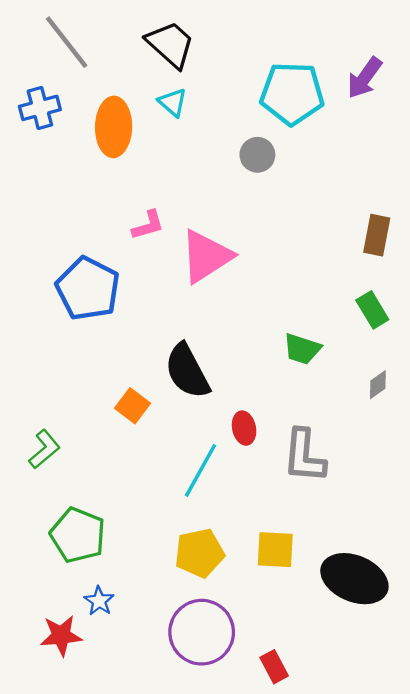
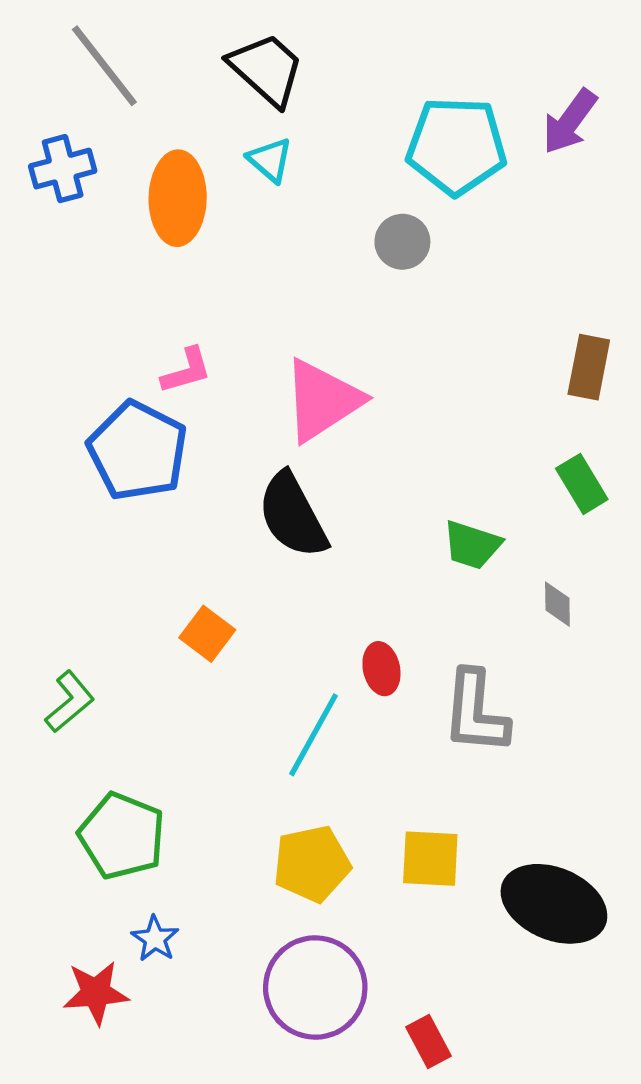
pink L-shape: (148, 225) -> (186, 371), moved
black semicircle: (187, 371) -> (293, 515), moved
gray diamond: (378, 385) -> (557, 604), moved, turned -56

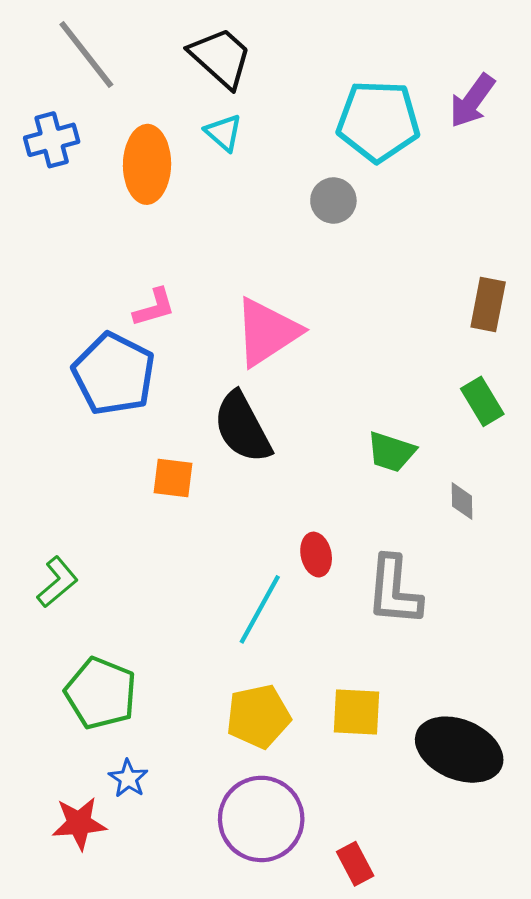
orange square: (207, 634) -> (173, 478), moved, turned -30

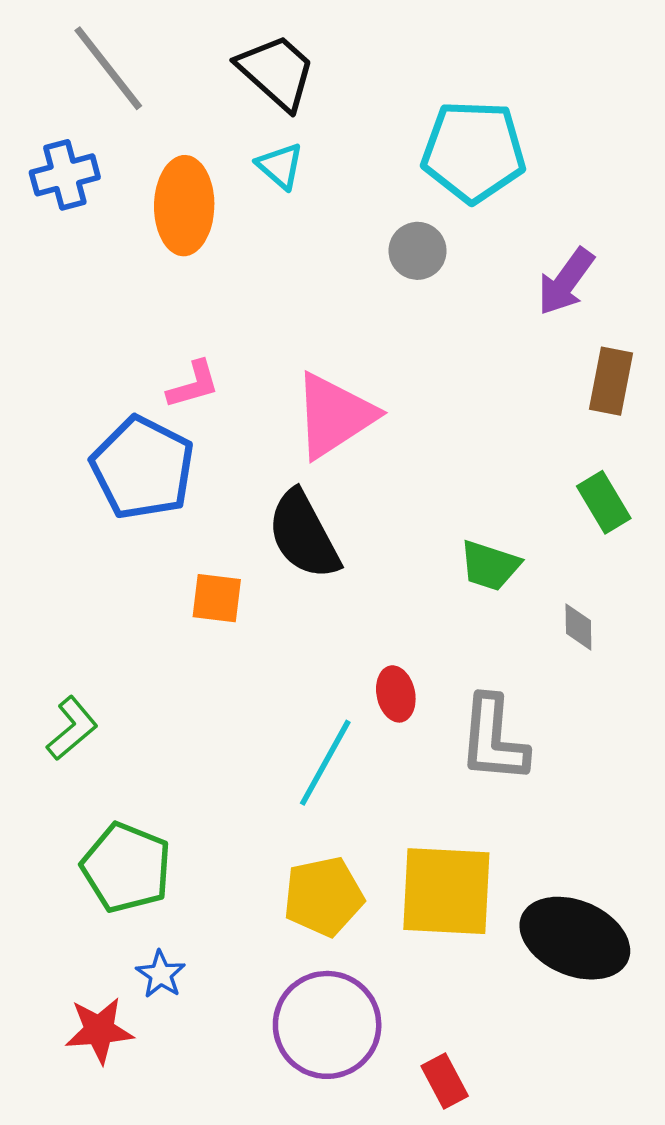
purple arrow: (472, 101) -> (566, 282), moved
yellow square: (357, 712) -> (446, 891), size x1.5

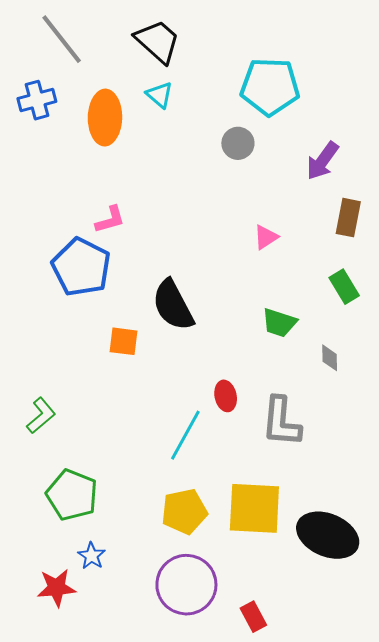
pink triangle: (334, 415) -> (266, 237), moved, size x0.5

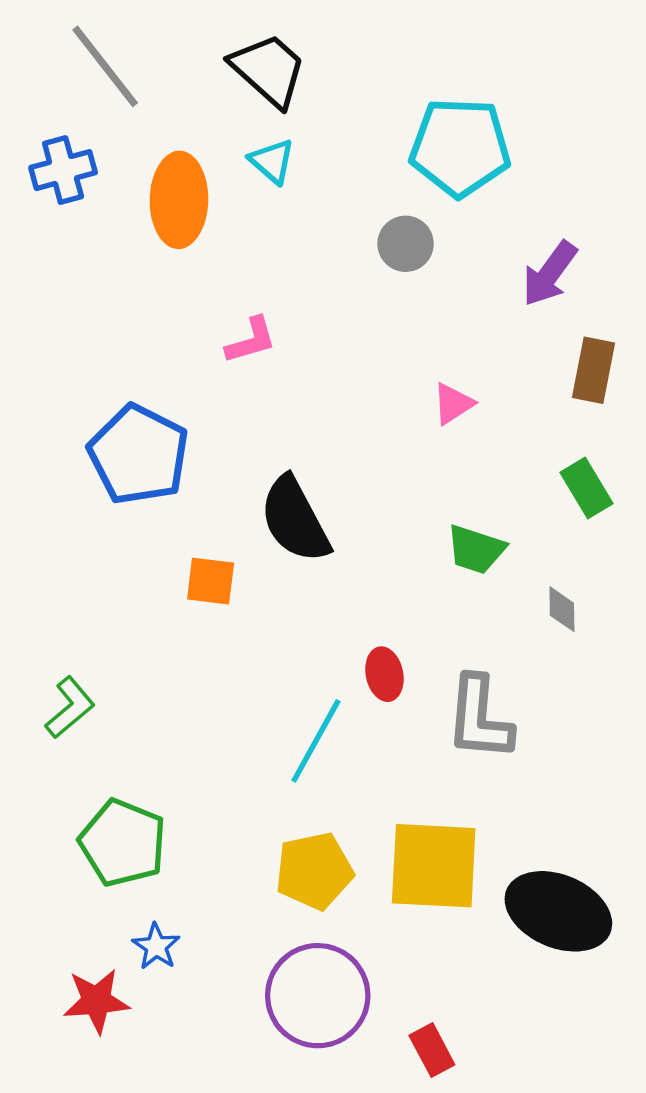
pink L-shape: (110, 220) -> (251, 340), moved

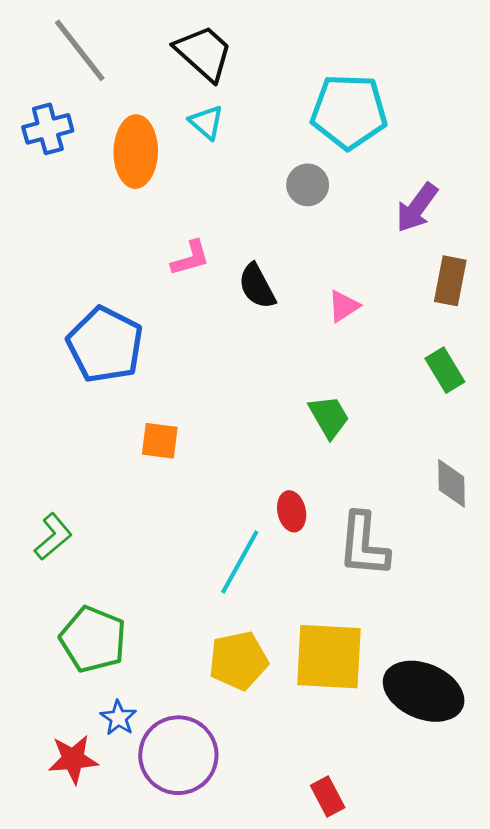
black semicircle: (295, 520) -> (257, 286), moved, size x0.7
green trapezoid: (476, 549) -> (329, 417), moved, turned -138
gray diamond: (562, 609) -> (452, 483), moved, size x1.4
purple circle: (318, 996) -> (178, 755), moved

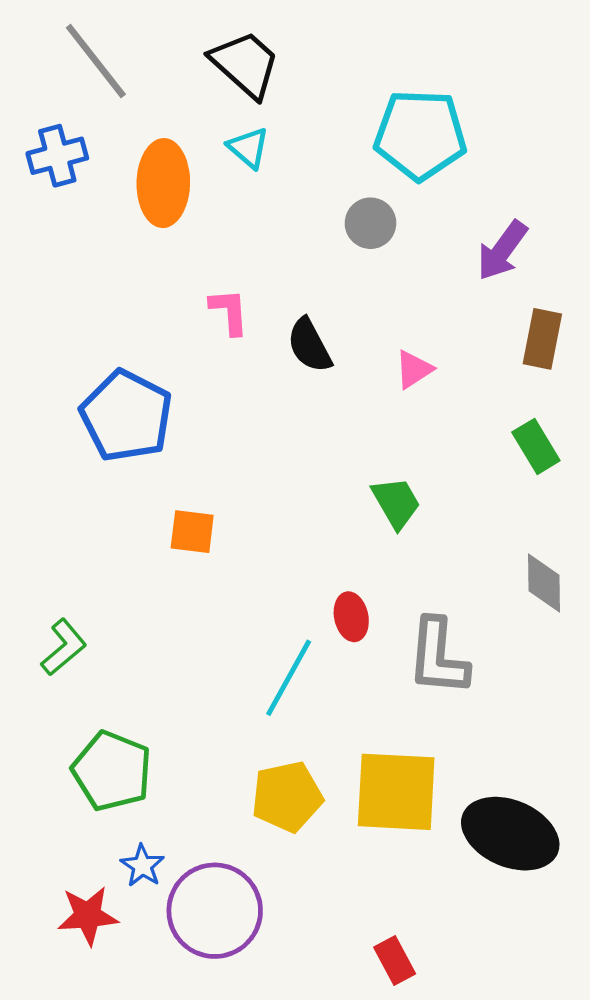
pink L-shape: (190, 258) -> (229, 312), turned -78

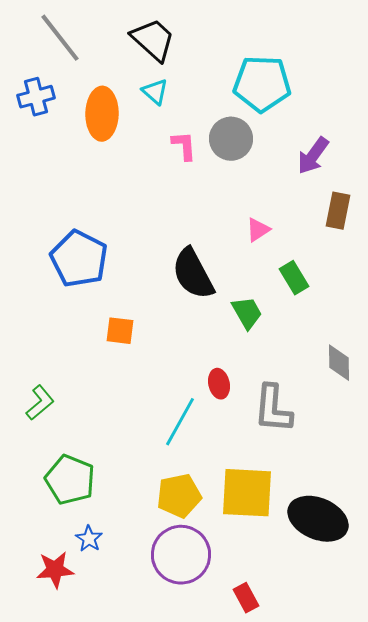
gray circle: (370, 223) -> (231, 139), size x1.4
pink L-shape: (229, 312) -> (184, 146), moved
black semicircle: (309, 345) -> (193, 274), moved, size x1.5
green rectangle: (536, 446) -> (294, 278), moved
purple circle: (215, 911) -> (181, 555), moved

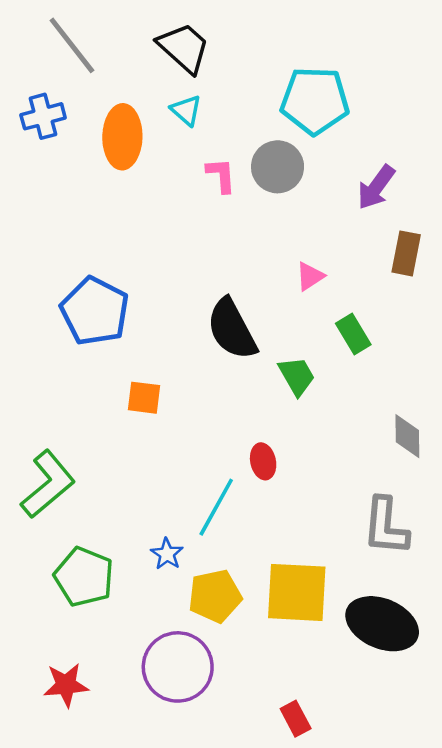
green L-shape: (40, 403) -> (48, 484), size x1.6
gray L-shape: (273, 409) -> (386, 526), moved
blue star: (89, 539) -> (167, 554), moved
purple circle: (181, 555) -> (178, 667), moved

